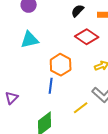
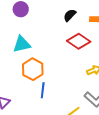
orange hexagon: (61, 65) -> (33, 69), moved

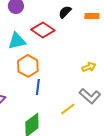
red diamond: (79, 41) -> (43, 30), moved

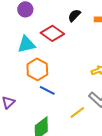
blue line: (38, 87) -> (47, 90), turned -70

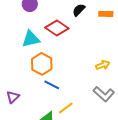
yellow line: (77, 112) -> (66, 108), moved

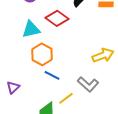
yellow arrow: (103, 65) -> (103, 55), size x1.5
gray L-shape: (104, 94) -> (88, 84), moved

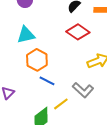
red diamond: (57, 18) -> (78, 32), moved

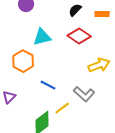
cyan triangle: (26, 35) -> (42, 37), moved
orange hexagon: (37, 60) -> (23, 61), moved

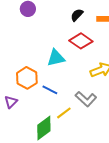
cyan triangle: (42, 37) -> (56, 58), moved
orange hexagon: (23, 61) -> (27, 78), moved

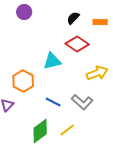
blue line: (50, 90) -> (53, 102), moved
yellow line: (64, 113) -> (67, 130), moved

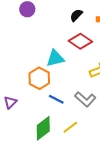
orange hexagon: (23, 81) -> (39, 78), moved

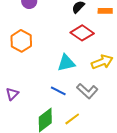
cyan triangle: (55, 58) -> (66, 63), moved
orange hexagon: (39, 78) -> (21, 41), moved

